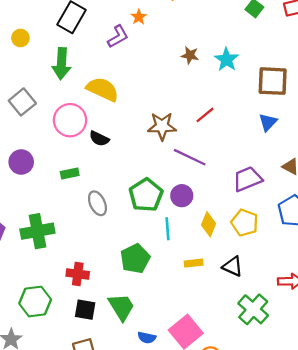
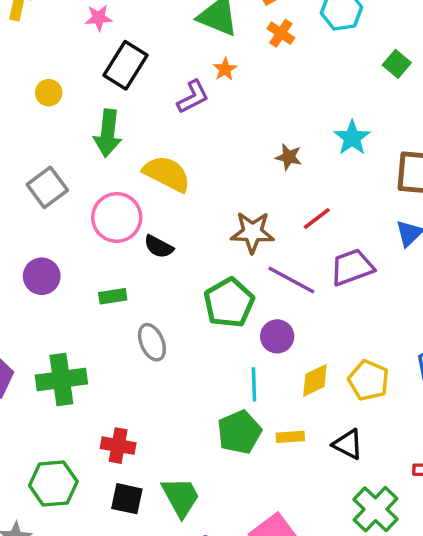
brown star: (190, 55) -> (289, 157), moved
purple trapezoid: (247, 179) -> (352, 267), moved
green pentagon: (146, 195) -> (229, 303), moved
yellow diamond: (209, 224) -> (315, 380), turned 40
green pentagon: (135, 259) -> (239, 432), moved

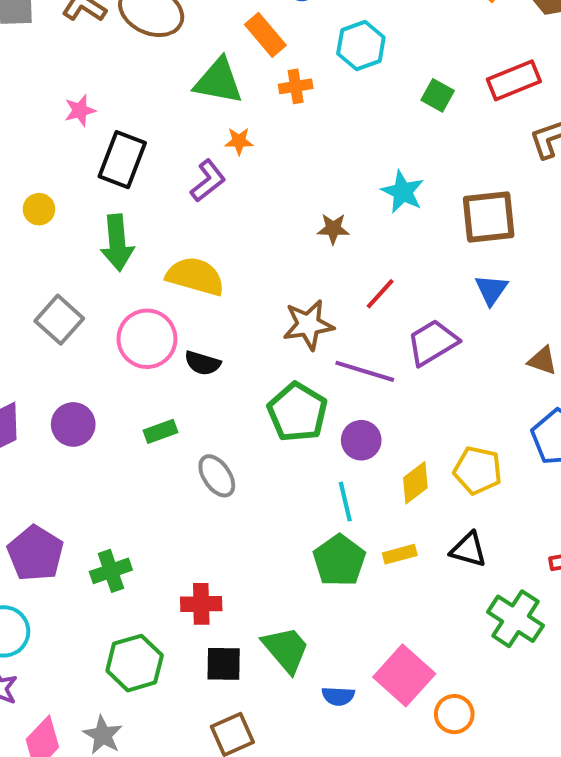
orange cross: (281, 33) -> (296, 86), turned -32
orange star: (225, 69) -> (239, 141), turned -30
green cross: (61, 380) -> (111, 571), moved, size x0.7

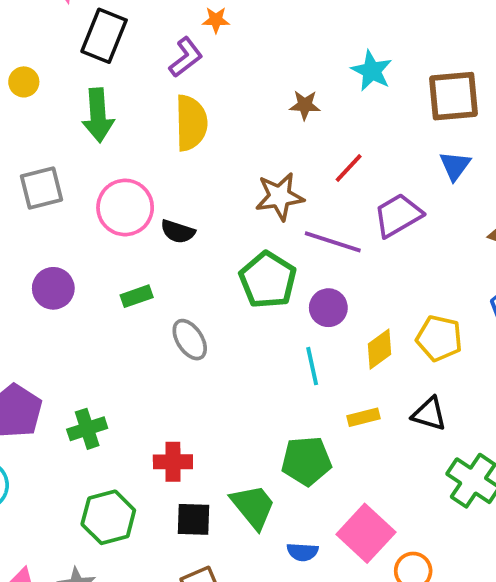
yellow semicircle: (195, 276) -> (191, 123), moved, turned 72
gray square: (59, 320) -> (41, 188), turned 33
green pentagon: (339, 560) -> (306, 461), moved, turned 30

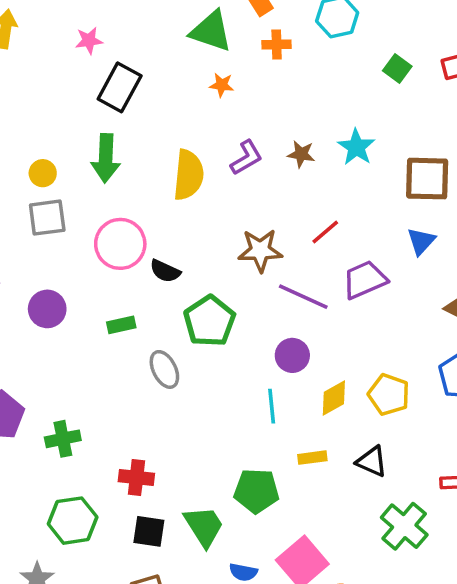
purple L-shape: (186, 57) -> (246, 158), moved
yellow circle: (24, 82) -> (43, 173), moved
brown star: (305, 105) -> (301, 154), moved
green pentagon: (268, 280) -> (210, 321), moved

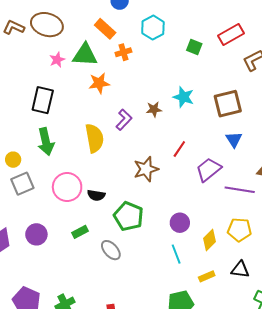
pink star: (89, 40) -> (57, 60), moved
orange star: (222, 85) -> (99, 83), size x1.5
purple line: (303, 297) -> (240, 190), moved

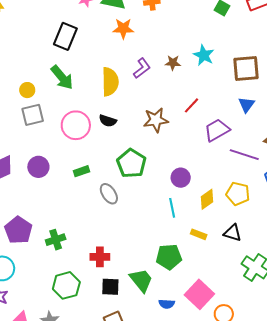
green arrow: (46, 142) -> (62, 77), turned -36
black semicircle: (96, 195) -> (108, 121), moved
yellow rectangle: (207, 276) -> (199, 234), turned 35

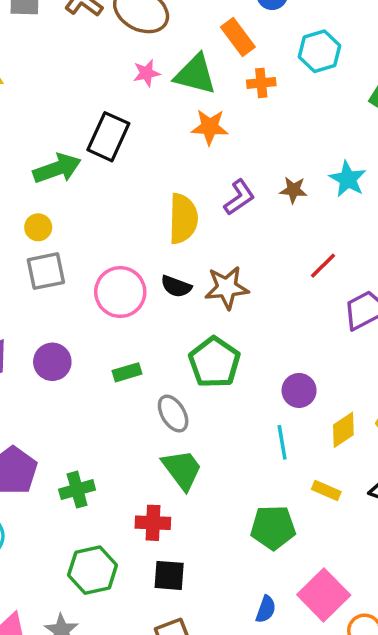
green arrow: (62, 77) -> (57, 169), moved, turned -72
brown star: (156, 120) -> (227, 288), moved
green trapezoid: (141, 280) -> (182, 470), moved
blue semicircle: (167, 304) -> (266, 609), turned -77

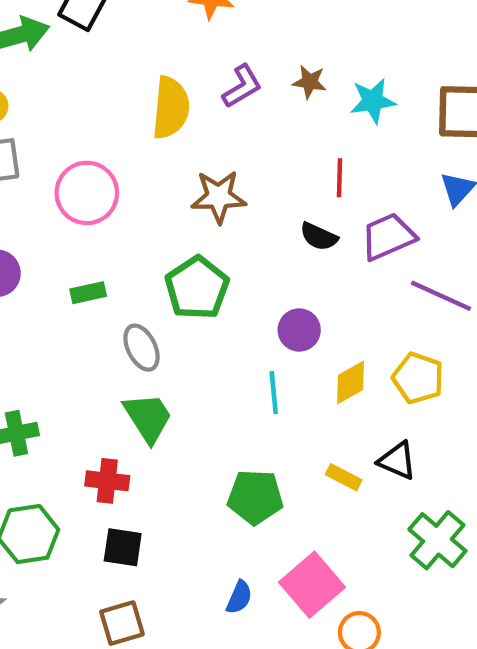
cyan star: (348, 179) -> (373, 101), moved, turned 30
red line: (323, 266) -> (340, 178), turned -48
black semicircle: (176, 286) -> (319, 237), moved
yellow rectangle: (326, 490) -> (344, 477), moved

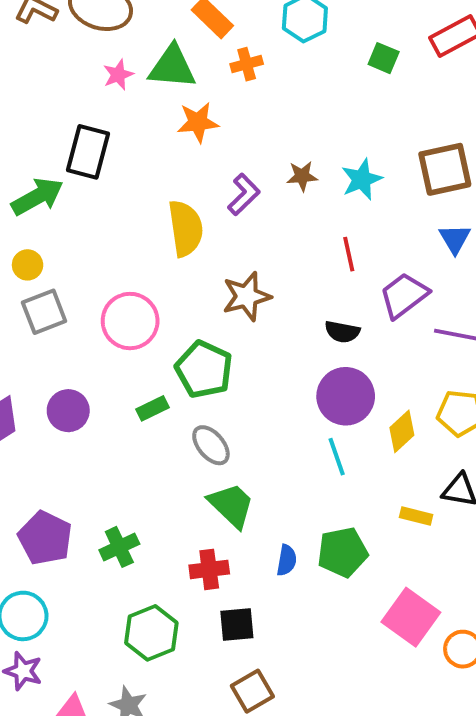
black semicircle: (319, 237) -> (342, 332), moved
green pentagon: (197, 288) -> (204, 369), moved
purple circle: (299, 330) -> (346, 396), size x1.5
blue semicircle: (239, 597) -> (287, 560), moved

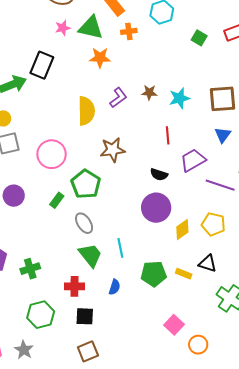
green rectangle: (153, 408) -> (57, 200), turned -35
cyan line: (337, 457) -> (120, 248), moved
green pentagon: (343, 552) -> (154, 274), moved
pink square: (411, 617) -> (174, 325), size x0.7

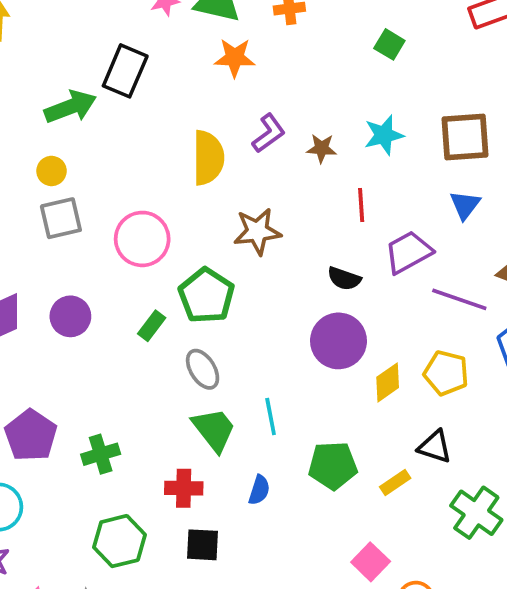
green square: (199, 38) -> (389, 44), moved
brown star: (149, 92) -> (322, 148), moved
yellow rectangle: (184, 274) -> (395, 483), moved, turned -56

